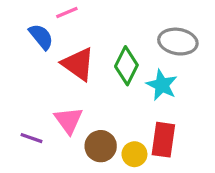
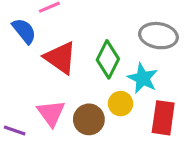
red rectangle: (163, 140) -> (163, 118), moved
brown circle: (101, 146) -> (89, 119), moved
yellow circle: (134, 154) -> (121, 104), moved

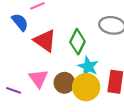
cyan star: (143, 78) -> (88, 67), moved
yellow circle: (121, 104) -> (86, 87), moved, size x1.6

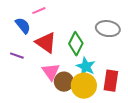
pink triangle: (38, 78) -> (51, 72), moved
purple line: (14, 90) -> (17, 56), moved

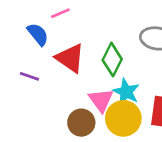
pink triangle: (51, 72) -> (101, 100), moved
brown circle: (64, 82) -> (81, 123), moved

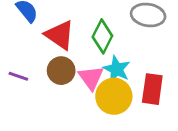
purple line: (29, 76) -> (18, 76), moved
brown circle: (81, 123) -> (61, 71), moved

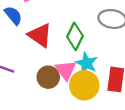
brown circle: (61, 71) -> (48, 77), moved

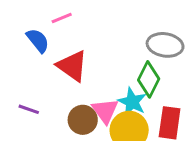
green diamond: (75, 36) -> (149, 79), moved

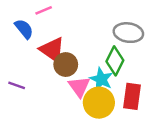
brown circle: (83, 120) -> (66, 65), moved

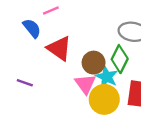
brown circle: (66, 65) -> (94, 63), moved

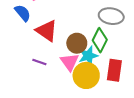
cyan star: (107, 77) -> (88, 56), turned 30
purple line: (25, 83) -> (39, 62), moved

